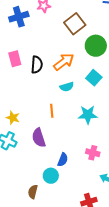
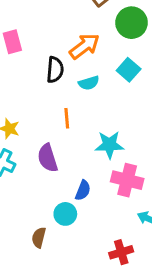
black semicircle: (37, 65) -> (55, 70), moved
cyan star: (88, 115) -> (109, 145), moved
pink cross: (93, 153) -> (127, 180), size x1.5

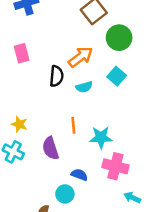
orange line: (67, 118) -> (73, 125), moved
blue semicircle: (83, 190) -> (79, 175), turned -91

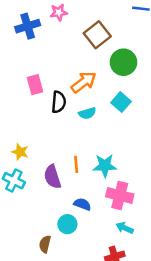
pink rectangle: (22, 53) -> (35, 85), moved
orange line: (73, 125) -> (76, 164), moved
cyan arrow: (132, 198) -> (125, 228), moved

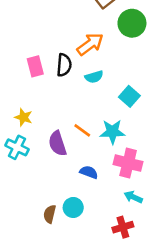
pink rectangle: (35, 85) -> (35, 66), moved
cyan square: (121, 102) -> (129, 96), moved
orange line: (76, 164) -> (82, 130), turned -49
cyan circle: (67, 224) -> (73, 207), moved

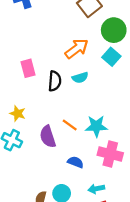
black semicircle: (64, 65) -> (55, 81), moved
cyan square: (129, 96) -> (111, 57), moved
cyan arrow: (133, 197) -> (96, 189), moved, turned -35

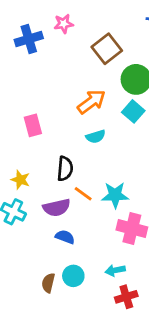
black semicircle: (55, 81) -> (65, 169), moved
purple semicircle: (48, 137) -> (57, 208), turned -85
blue semicircle: (76, 162) -> (65, 237), moved

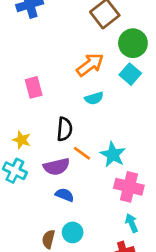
cyan star: (115, 195) -> (113, 155), turned 30
cyan arrow: (115, 270) -> (132, 223), moved, turned 78

